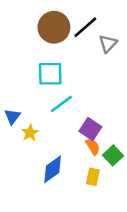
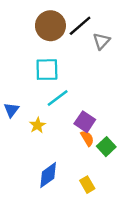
yellow star: (30, 133) -> (37, 125), moved
blue diamond: (53, 169) -> (48, 175), moved
yellow rectangle: (93, 177) -> (87, 185), moved, turned -42

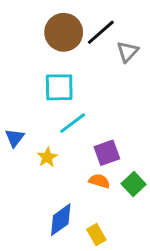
purple square: (85, 122) -> (107, 153), turned 36
orange semicircle: (87, 138) -> (99, 181), moved, turned -42
yellow rectangle: (87, 185) -> (96, 235), moved

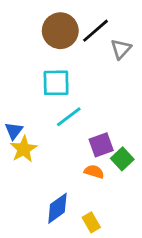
yellow star: (47, 157) -> (24, 149), moved, size x1.4
green square: (134, 184) -> (122, 159), moved

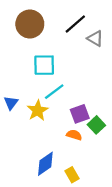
brown circle: (60, 31) -> (30, 24), moved
gray triangle: (121, 49) -> (95, 38), turned -42
yellow star: (24, 149) -> (38, 111), moved

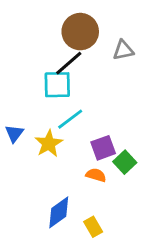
brown circle: (30, 24) -> (80, 32), moved
black line: (75, 24) -> (69, 63), moved
gray triangle: (95, 38) -> (123, 50), turned -42

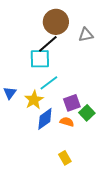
blue diamond: (59, 212) -> (45, 119), moved

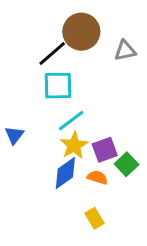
black line: (48, 44) -> (52, 54), moved
yellow star: (34, 100) -> (74, 145), moved
yellow rectangle: (65, 158) -> (94, 218), moved

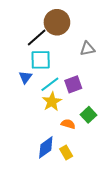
gray triangle: (125, 51) -> (87, 49), moved
blue triangle: (14, 135) -> (25, 77), moved
purple square: (105, 150) -> (73, 84), moved
blue diamond: (65, 173) -> (46, 147), moved

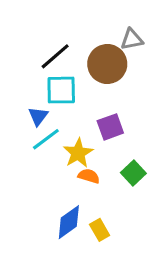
brown circle: (57, 22) -> (107, 64), moved
gray triangle: (87, 49) -> (132, 39), moved
cyan line: (50, 84) -> (46, 139), moved
orange semicircle: (68, 124) -> (89, 176), moved

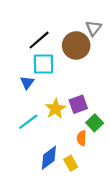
gray triangle: (132, 39) -> (94, 28), turned -42
purple square: (110, 127) -> (78, 104), moved
cyan line: (46, 139) -> (28, 122), moved
orange semicircle: (89, 176) -> (82, 138), moved, turned -104

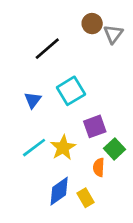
brown circle: (76, 45) -> (92, 24), moved, size x0.6
cyan square: (43, 64) -> (71, 91), moved, turned -30
yellow star: (55, 109) -> (63, 148), moved

